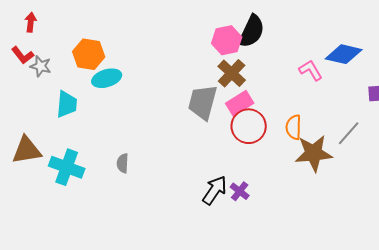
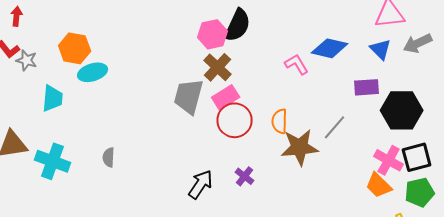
purple cross: (240, 191) -> (245, 176), moved

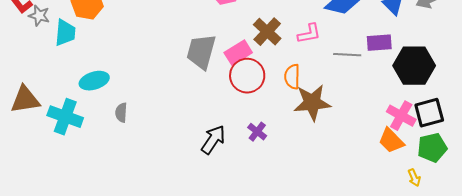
pink L-shape: (297, 64) -> (309, 34), moved, turned 110
brown cross: (218, 67) -> (267, 32), moved
cyan ellipse: (93, 72) -> (94, 81), moved
cyan trapezoid: (53, 98) -> (65, 33), moved
gray line: (335, 127) -> (347, 55), moved, turned 52

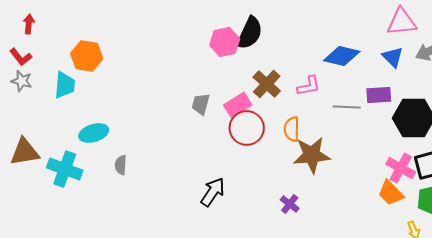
gray star: (39, 16) -> (22, 81), moved
gray trapezoid: (201, 52) -> (201, 104), size x0.6
purple cross: (257, 132) -> (290, 204), moved

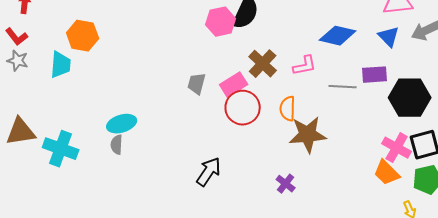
cyan ellipse: (94, 133) -> (122, 124), moved

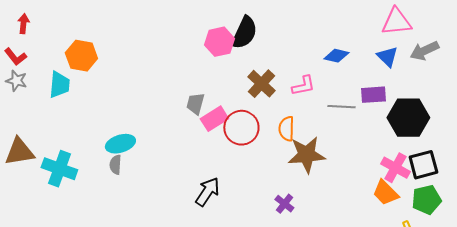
blue diamond: (338, 36) -> (336, 56), size x0.7
pink rectangle: (234, 85) -> (214, 119), moved

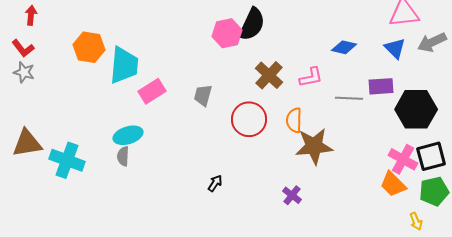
cyan trapezoid: (59, 85) -> (124, 65), moved, size x1.4
pink rectangle: (214, 119) -> (152, 91), moved
black arrow: (207, 192) -> (215, 183), size x0.6

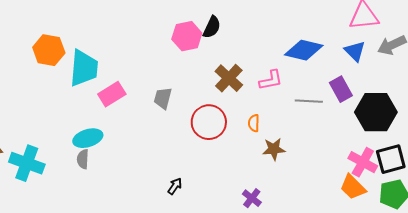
black semicircle: (252, 24) -> (212, 27), size x0.7
blue diamond: (344, 47) -> (304, 50), size x1.5
purple rectangle: (381, 86) -> (341, 89), turned 65
orange semicircle: (294, 120) -> (254, 123), size x0.7
brown star: (314, 146) -> (274, 149), size x0.6

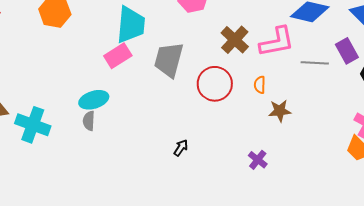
cyan trapezoid: (84, 68) -> (131, 25), moved
pink L-shape: (271, 80) -> (277, 42), size x1.5
gray trapezoid: (163, 98) -> (169, 60), size x1.6

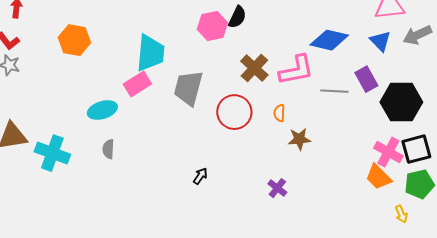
cyan ellipse: (94, 100) -> (102, 110), moved

